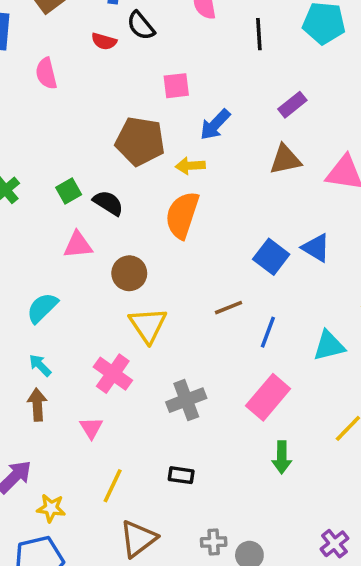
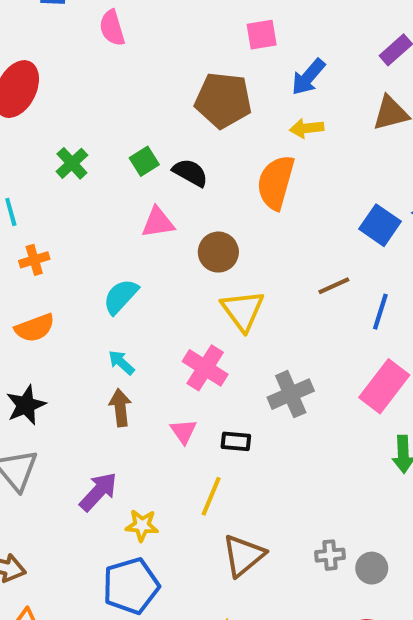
yellow arrow: (190, 166) -> (307, 128), moved
black rectangle: (181, 475) -> (236, 441), moved

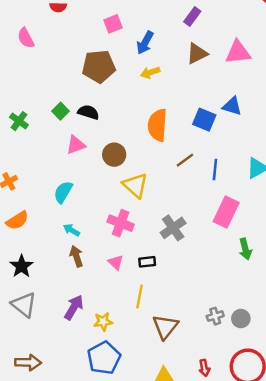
orange semicircle: (276, 182) -> (157, 125), moved

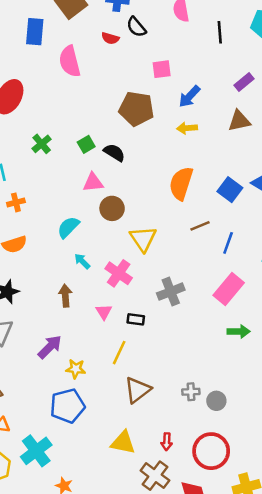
pink semicircle: (26, 38) -> (70, 61), size x1.4
brown circle: (114, 155) -> (112, 208), moved
cyan arrow: (72, 230) -> (82, 261), moved
green arrow: (245, 249) -> (239, 331), turned -90

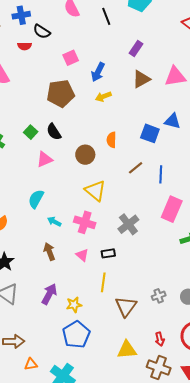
black semicircle: (114, 153) -> (54, 132), turned -138
orange semicircle: (181, 183) -> (111, 140), size x0.6
brown circle: (112, 208) -> (85, 155), moved
gray cross: (191, 392) -> (159, 296), moved

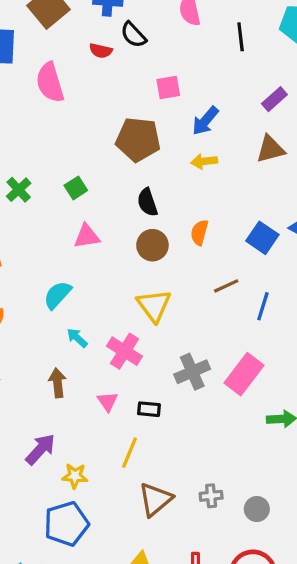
black semicircle: (54, 132) -> (147, 202), moved
pink rectangle: (172, 209) -> (244, 374), moved

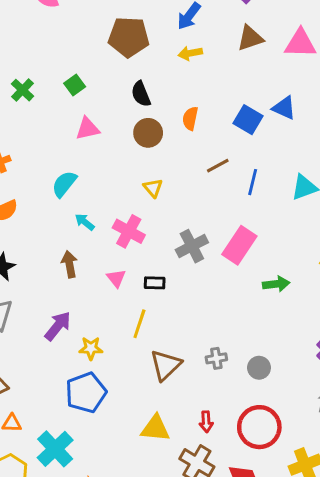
yellow triangle: (154, 306) -> (153, 188), size x0.6

